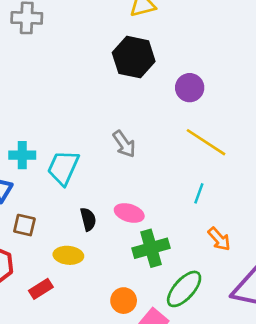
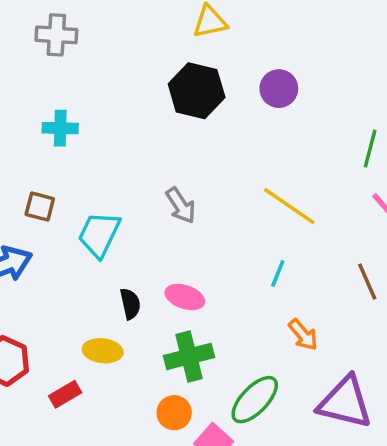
purple circle: (190, 88) -> (279, 89), moved
cyan cross: (22, 155) -> (60, 128), moved
brown square: (24, 225) -> (40, 207), moved
green cross: (151, 248) -> (189, 356), moved

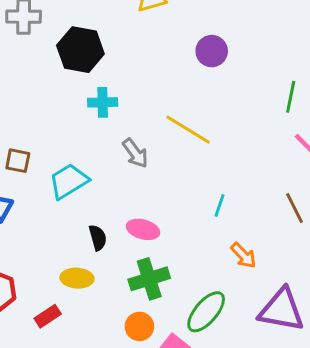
black hexagon: (197, 91) -> (80, 50), moved
cyan cross: (60, 128) -> (103, 102), moved
yellow line: (289, 206) -> (188, 130), moved
cyan trapezoid: (99, 234) -> (69, 181), turned 36

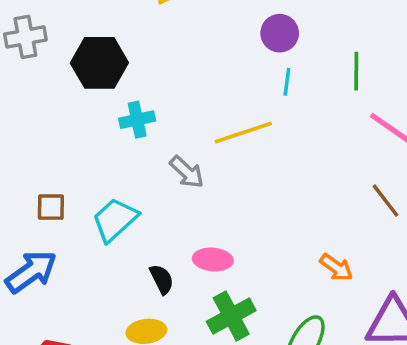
purple circle: (212, 51) -> (280, 33), moved
yellow line: (188, 130) -> (243, 133), turned -39
cyan line: (219, 205) -> (287, 82), moved

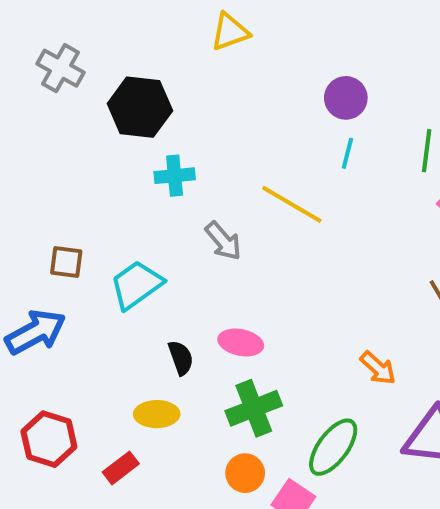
gray cross: (25, 37) -> (61, 68), turned 33
yellow line: (243, 133) -> (292, 204), turned 42

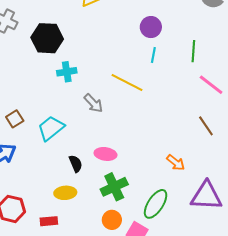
brown square: (66, 262) -> (15, 119), turned -36
red rectangle: (121, 468) -> (49, 221), turned 36

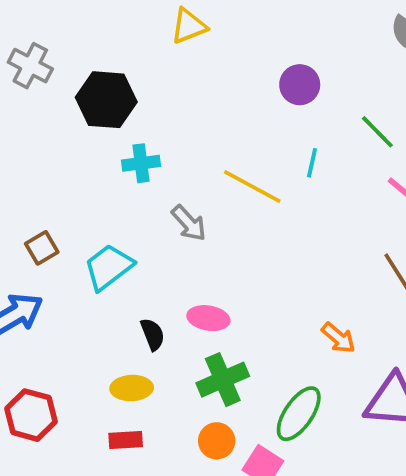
green line: (193, 51) -> (377, 132), turned -50
cyan line: (153, 55) -> (312, 163), moved
red rectangle: (49, 221) -> (126, 440), moved

